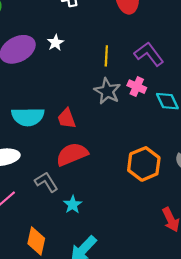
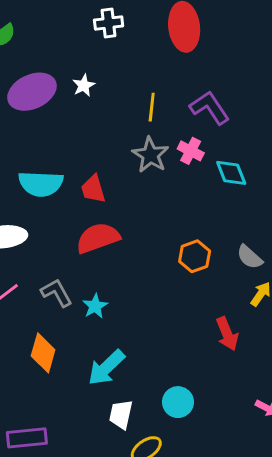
orange hexagon: (144, 164) -> (195, 256), size x0.7
gray L-shape: (46, 182) -> (57, 293), moved

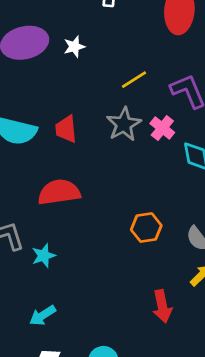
yellow line: (152, 107) -> (134, 80), turned 40
red trapezoid: (93, 189) -> (66, 129), moved
cyan arrow: (106, 368) -> (43, 315), size x0.7

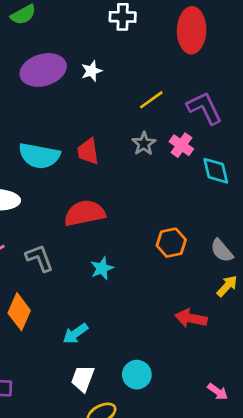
gray star: (124, 124) -> (144, 144), size x0.7
cyan star: (44, 256) -> (102, 268), moved
red arrow: (162, 306) -> (191, 318), turned 116

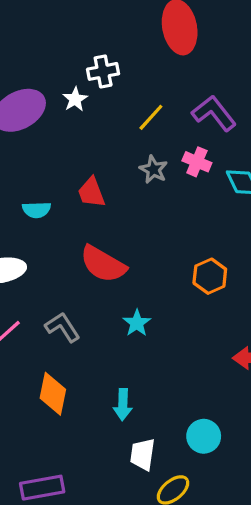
white cross: (123, 17) -> (103, 71), moved
cyan semicircle: (39, 156) -> (37, 210), size x0.6
red semicircle: (85, 213) -> (103, 264), turned -126
cyan arrow: (75, 334) -> (123, 405), turned -40

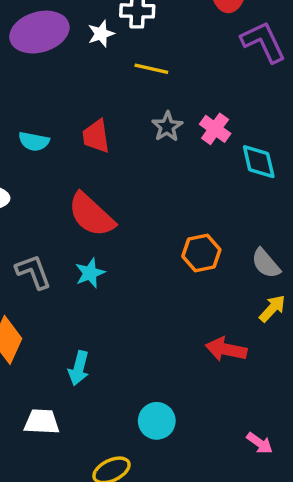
purple L-shape: (214, 113) -> (263, 42), moved
yellow line: (151, 117) -> (151, 69), moved, turned 48
cyan star: (137, 323) -> (90, 273), moved
white trapezoid: (143, 454) -> (42, 422), moved, turned 72

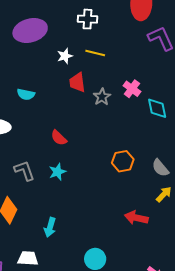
white star: (101, 34) -> (65, 56), moved
gray star: (167, 127) -> (102, 97), moved
red trapezoid: (96, 136) -> (77, 82), moved
red semicircle: (91, 215) -> (59, 138), size x0.6

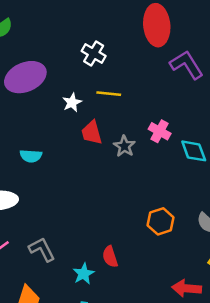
white cross: (88, 19) -> (94, 53), turned 36
red semicircle: (59, 138) -> (110, 257), moved, turned 36
cyan star: (57, 172) -> (84, 274), moved

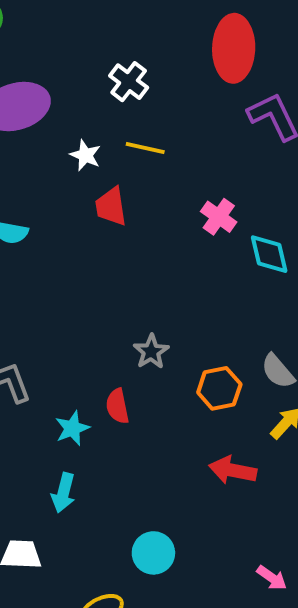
white star: (72, 102) -> (85, 155), turned -30
gray star: (124, 146) -> (151, 352), moved
orange hexagon: (161, 221) -> (219, 388), moved

